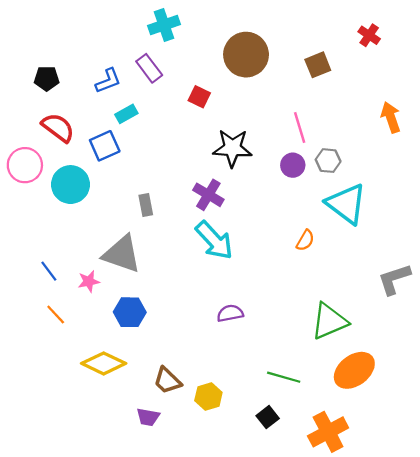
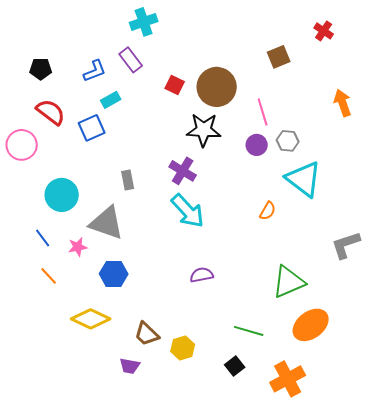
brown circle: (246, 55) -> (217, 87), moved
cyan circle: (70, 185) -> (62, 195), moved

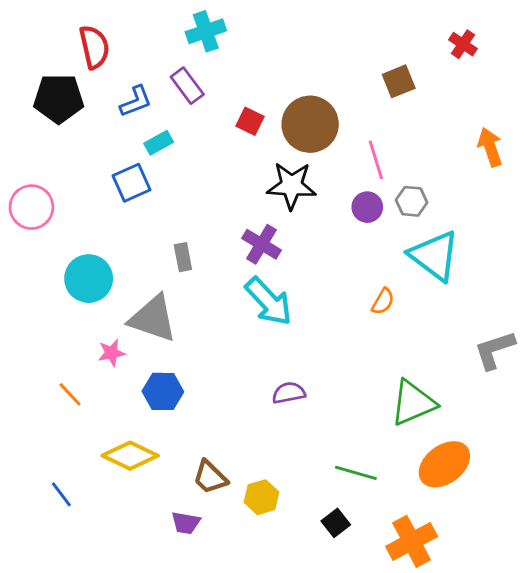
black pentagon: (41, 69) -> (59, 98), size x1.6
red semicircle: (51, 112) -> (94, 47), moved, turned 40
blue line: (43, 238) -> (61, 494), moved

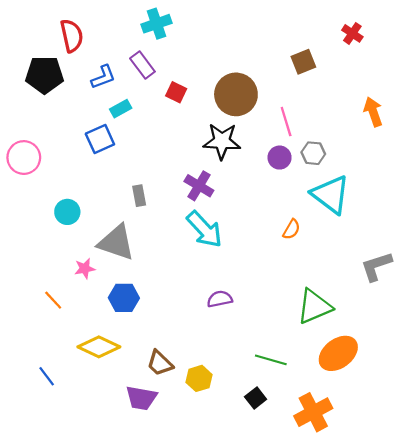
red square: (250, 121) -> (176, 92), moved
cyan circle: (89, 279) -> (67, 212), size x0.7
purple trapezoid: (186, 523) -> (141, 398), size x1.4

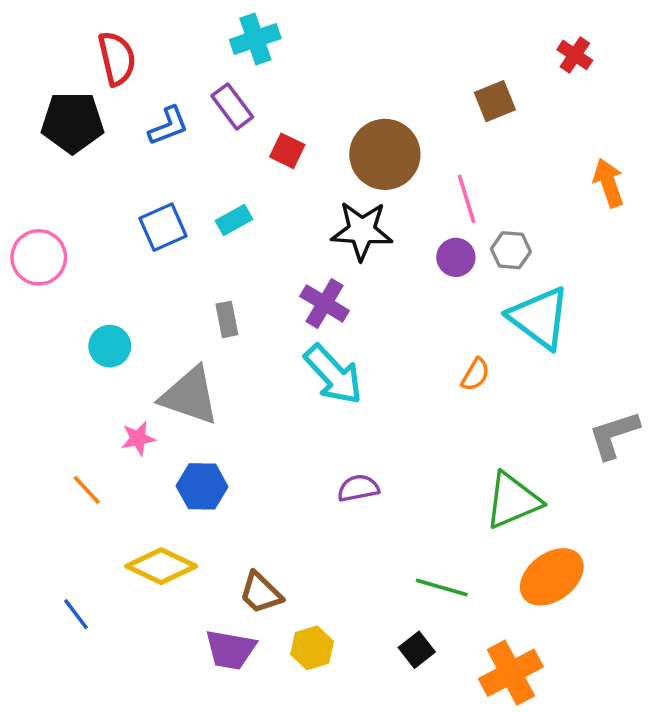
cyan rectangle: (121, 109) -> (234, 220), moved
yellow hexagon: (199, 378) -> (312, 648), moved

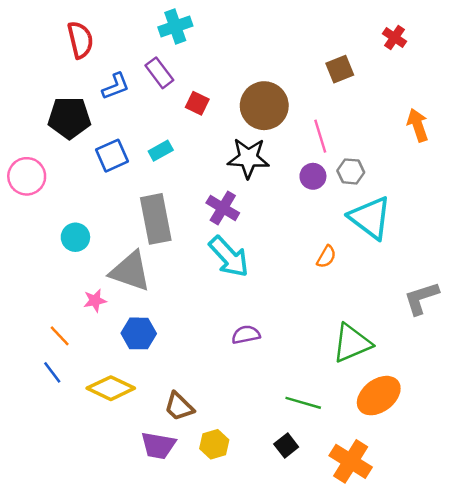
black pentagon: (72, 122) -> (69, 118), moved
gray rectangle: (227, 319) -> (156, 219), size x2.0
blue line: (76, 614) -> (52, 372), moved
orange cross: (511, 673) -> (351, 461), turned -30

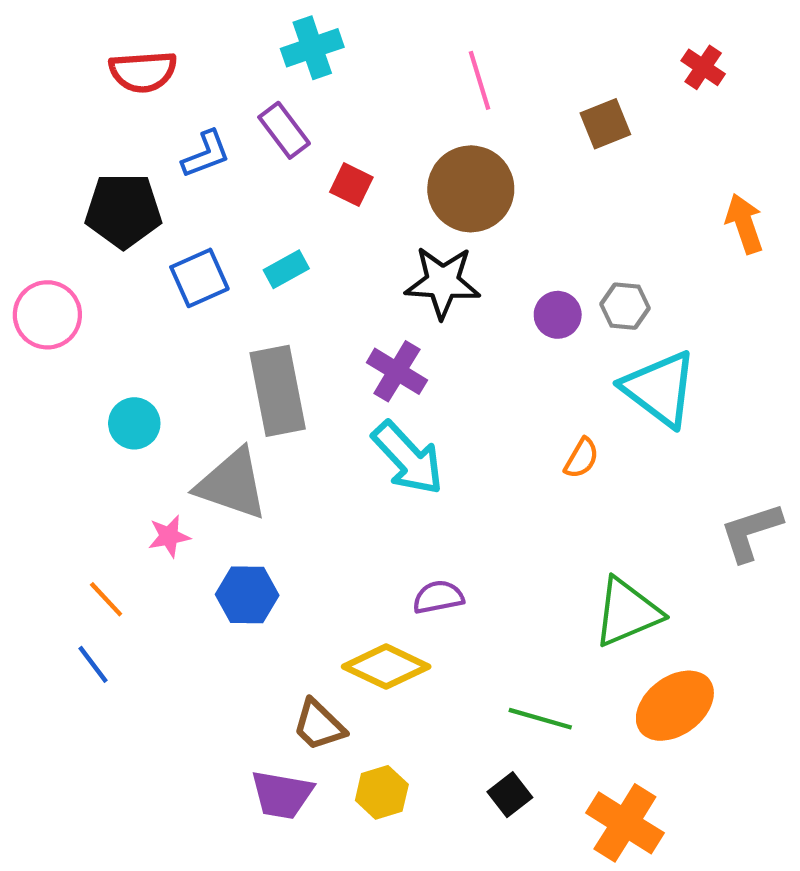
red semicircle: (80, 40) -> (143, 72), turned 99
pink line: (320, 136) -> (479, 80), moved
yellow diamond: (111, 388) -> (386, 667), moved

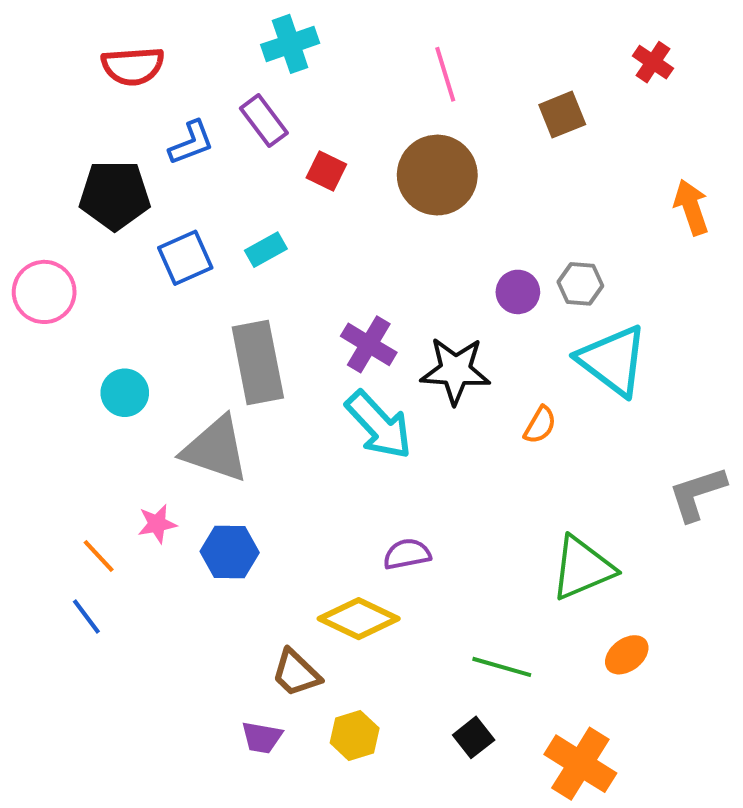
black star: (443, 282) -> (455, 371), moved
pink star: (169, 536) -> (157, 524), moved
orange ellipse: (675, 706) -> (627, 655), size x0.6
purple trapezoid: (282, 795) -> (262, 737), size x0.7

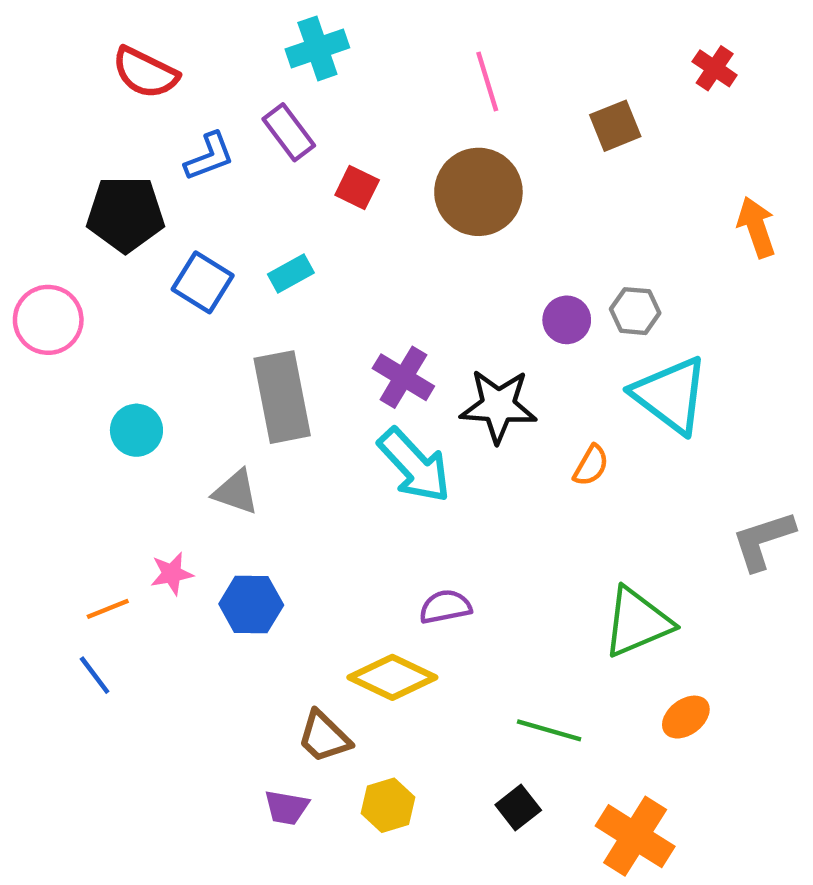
red semicircle: (133, 66) -> (145, 73), turned 30
blue square: (185, 258) -> (203, 282), turned -34
gray triangle: (215, 449) -> (236, 492), size x0.6
orange line: (99, 556) -> (108, 609), turned -69

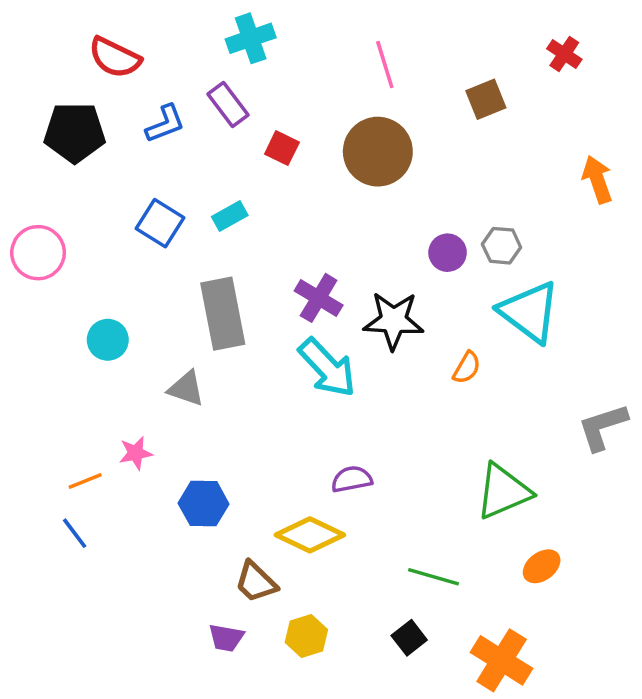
black pentagon: (125, 214) -> (75, 132), moved
blue hexagon: (251, 605) -> (204, 504), moved

